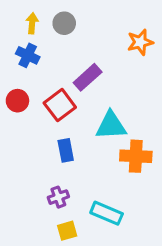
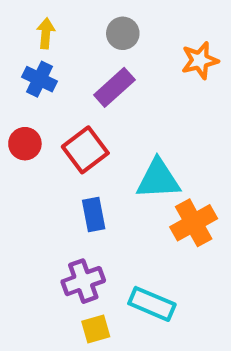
gray circle: (64, 23) -> (123, 33), moved
purple rectangle: (88, 77) -> (114, 87), moved
orange cross: (136, 156) -> (194, 223), turned -32
purple cross: (58, 197) -> (83, 281), size x1.4

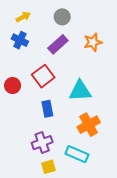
yellow arrow: (46, 33) -> (23, 17), turned 56
orange star: (200, 60) -> (93, 42), moved
red circle: (25, 144) -> (13, 86), moved
orange cross: (194, 223) -> (89, 125), moved

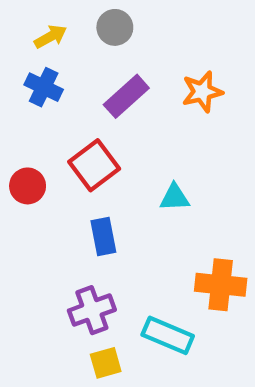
gray circle: (62, 17) -> (115, 27), moved
cyan triangle: (80, 91) -> (175, 197), size x0.6
orange cross: (89, 125) -> (221, 285), moved, turned 35

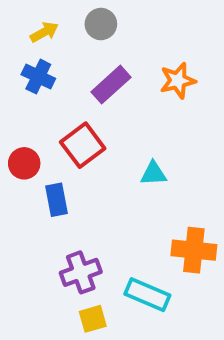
blue rectangle: (103, 236) -> (56, 200), moved

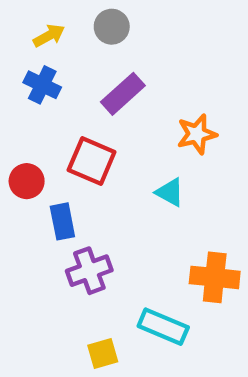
orange star: (178, 81) -> (197, 134), moved
red square: (83, 145) -> (92, 161), turned -30
cyan triangle: (153, 173) -> (170, 192), turned 32
purple cross: (81, 272) -> (89, 271), moved

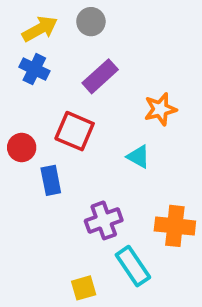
yellow arrow: (49, 36) -> (40, 29), size x1.4
purple cross: (89, 271) -> (104, 220), moved
cyan rectangle: (163, 327) -> (133, 266), turned 33

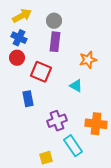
gray circle: (91, 22) -> (54, 21), moved
purple rectangle: (100, 76) -> (55, 42), turned -42
red circle: (22, 147) -> (17, 58), moved

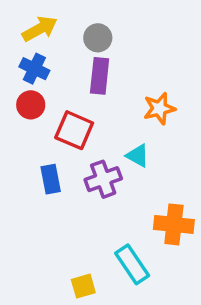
purple cross: (57, 121) -> (103, 179), moved

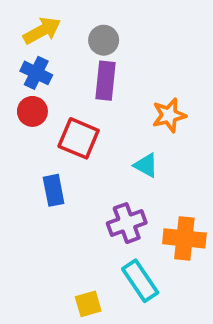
purple cross: (103, 179) -> (127, 223), moved

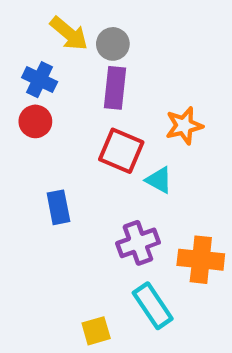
yellow arrow: (42, 31) -> (69, 33), moved, turned 69
red square: (79, 138) -> (121, 151), moved

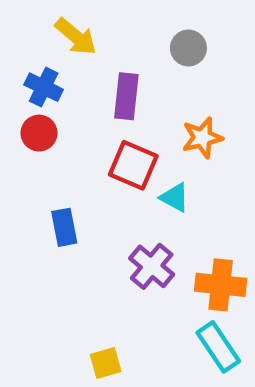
gray circle: (113, 44) -> (188, 48), moved
purple cross: (138, 243) -> (152, 266), turned -30
cyan rectangle: (153, 306) -> (218, 347), moved

